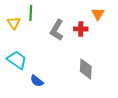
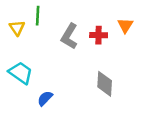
orange triangle: (98, 14) -> (125, 25), moved
blue semicircle: (37, 81) -> (45, 98), turned 96

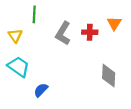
yellow triangle: (17, 28) -> (15, 36), moved
gray diamond: (105, 84) -> (109, 76), moved

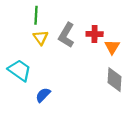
orange triangle: (114, 23) -> (112, 47), moved
yellow triangle: (15, 36) -> (41, 38), moved

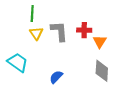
gray L-shape: (66, 35) -> (59, 31), turned 145
blue semicircle: (43, 95) -> (56, 77), moved

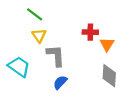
green line: (32, 14) -> (35, 14), turned -56
gray L-shape: (59, 31) -> (56, 56), moved

